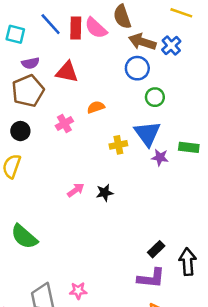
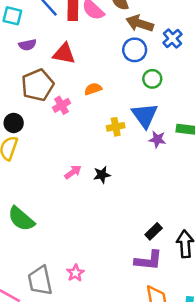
blue cross: (171, 46) -> (172, 39), moved
brown pentagon: (28, 91) -> (38, 85), moved
black circle: (20, 131) -> (14, 123), moved
pink star: (78, 291) -> (75, 273), turned -30

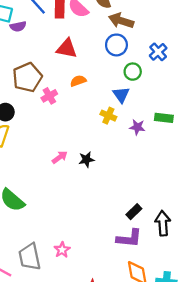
blue cross: (172, 39) -> (158, 52), moved
purple semicircle: (27, 45) -> (18, 26), moved
red triangle: (64, 54) -> (67, 48), moved
blue triangle: (145, 115) -> (121, 95), moved, size x0.7
yellow cross: (116, 127) -> (108, 116), moved, turned 35

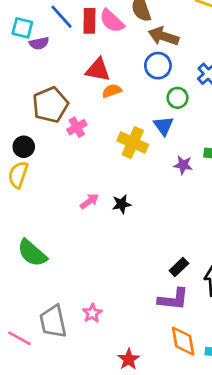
orange semicircle: (78, 81) -> (112, 91), moved
yellow cross: (108, 116) -> (133, 143), moved, size x1.5

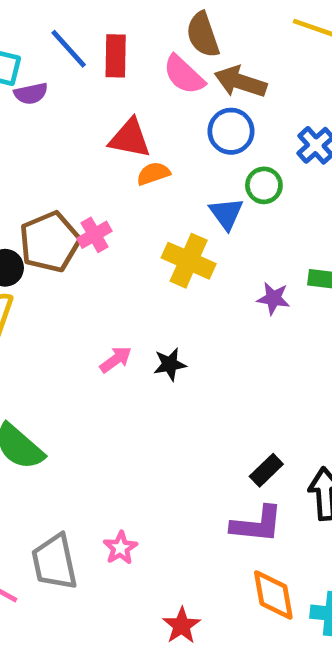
pink semicircle: (112, 21) -> (184, 75), moved
brown pentagon: (50, 105) -> (50, 242), moved
blue triangle: (164, 126) -> (226, 214), moved

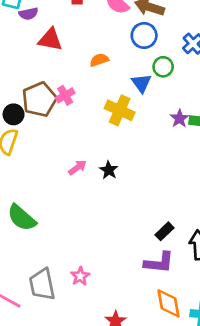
red triangle: (130, 138) -> (50, 40), moved
purple star: (273, 298) -> (179, 118), moved, turned 30
black star: (170, 364) -> (109, 170), turned -30

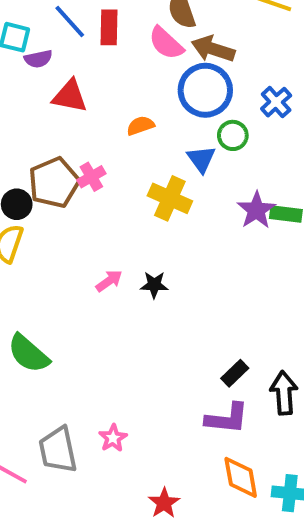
blue circle: (144, 35) -> (205, 90), size x1.4
purple star: (179, 118) -> (256, 210), size x1.4
black star: (109, 170) -> (154, 285), turned -30

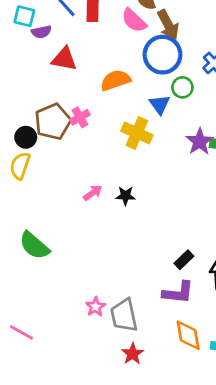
brown arrow: (213, 49) -> (168, 25), turned -136
orange semicircle: (140, 126) -> (115, 80), size x1.5
gray trapezoid: (58, 450) -> (124, 315), moved

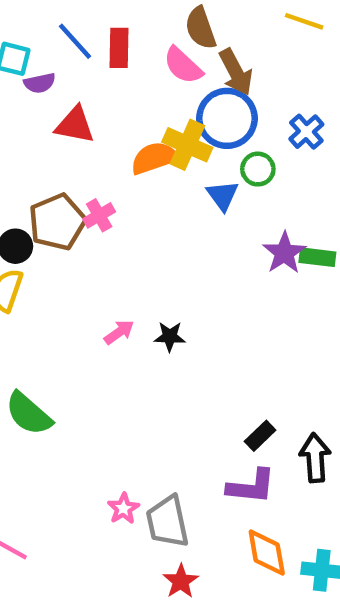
yellow cross: (137, 133) -> (187, 145), moved

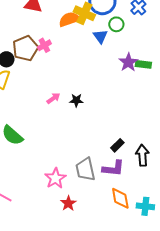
pink star: (123, 508) -> (55, 178), size x1.5
gray trapezoid: (167, 522) -> (85, 169), moved
red star: (181, 581) -> (68, 203), moved

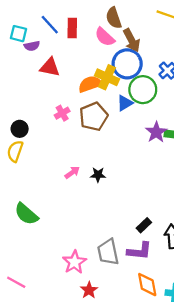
green circle: (116, 24) -> (143, 90), size x1.6
blue triangle: (100, 36) -> (125, 103), turned 35
brown pentagon: (25, 48) -> (94, 116), moved

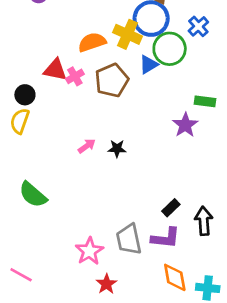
red triangle: (50, 67) -> (55, 70), moved
orange semicircle: (90, 84) -> (92, 42), moved
purple star: (156, 132) -> (185, 125), moved

